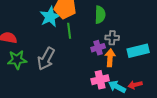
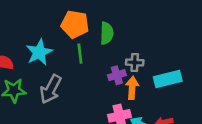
green semicircle: (100, 15) -> (107, 33), moved
cyan star: (50, 17) -> (39, 52), moved

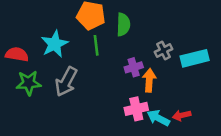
gray cross: (135, 62) -> (164, 50), moved, turned -30
cyan rectangle: (168, 79) -> (195, 58), moved

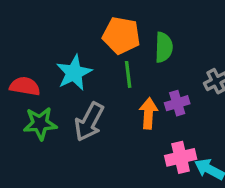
orange arrow: (149, 80) -> (148, 113), moved

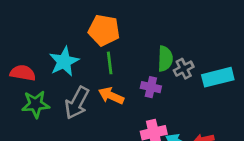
green semicircle: (164, 47) -> (165, 59), moved
purple cross: (177, 103) -> (151, 87), turned 30
orange arrow: (148, 113) -> (111, 96), moved, turned -70

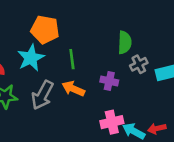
orange pentagon: (104, 30) -> (45, 30), moved
green semicircle: (165, 59) -> (125, 42), moved

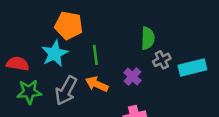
purple cross: (109, 81) -> (132, 76), turned 30

